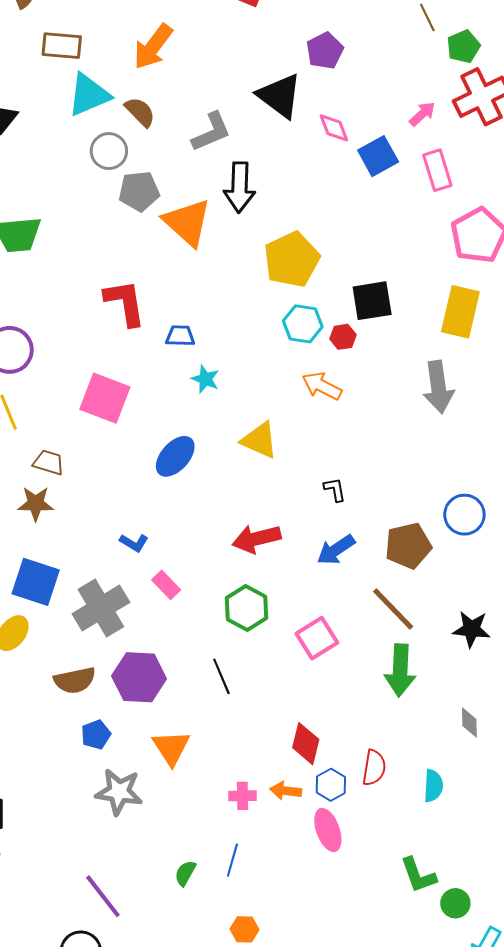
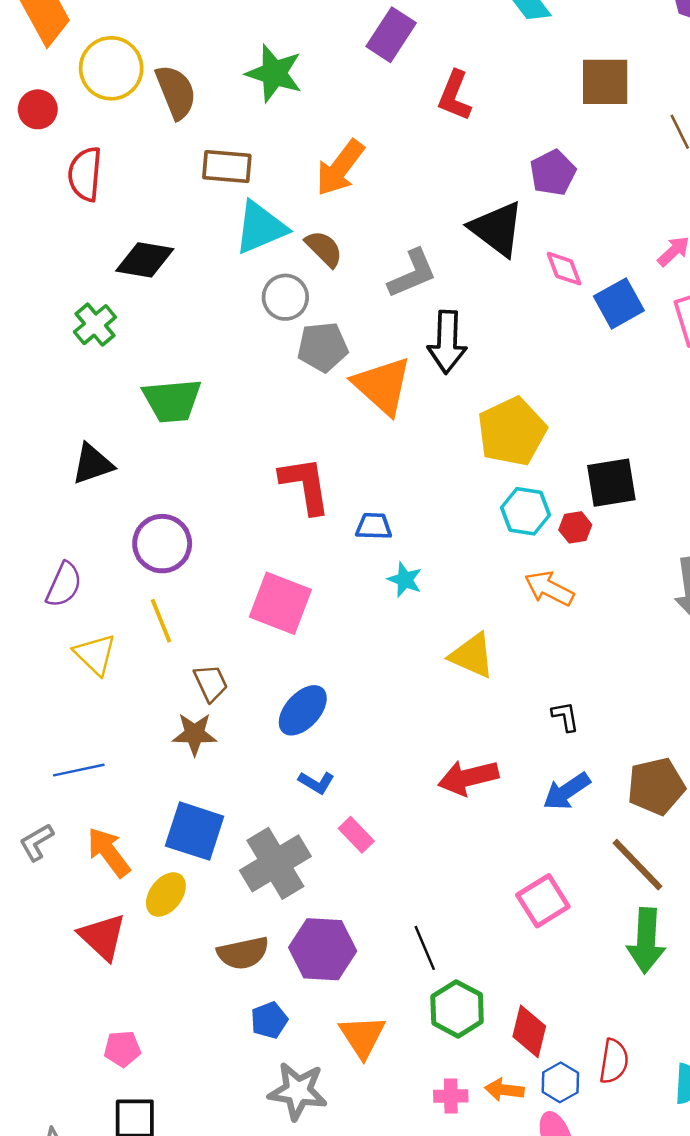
blue ellipse: (175, 456) -> (303, 710), moved
brown trapezoid: (49, 462) -> (211, 683), turned 48
green hexagon: (247, 608) -> (457, 1009), moved

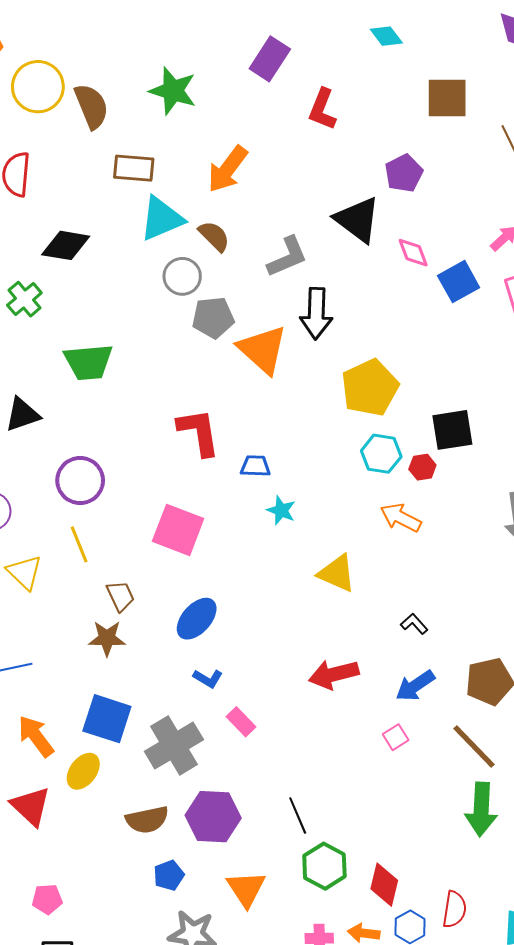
black L-shape: (565, 717) -> (414, 624), turned -32
pink square: (543, 901) -> (396, 737), moved, size x0.6

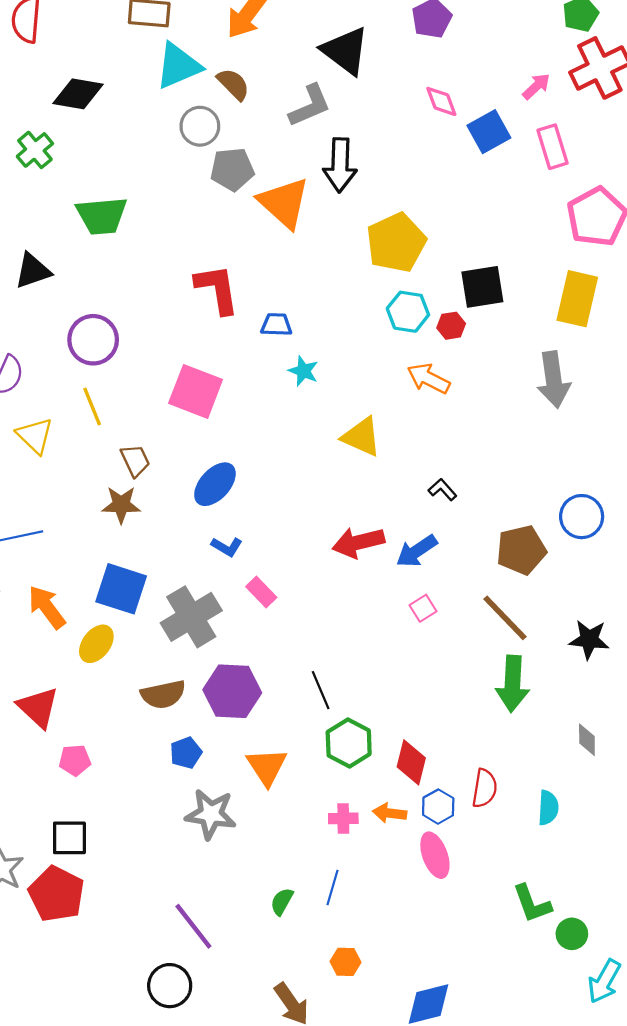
black triangle: (357, 220) -> (345, 51), moved
blue arrow: (415, 686) -> (417, 551), moved
red triangle: (31, 806) -> (38, 707), moved
pink pentagon: (47, 899) -> (75, 760), moved

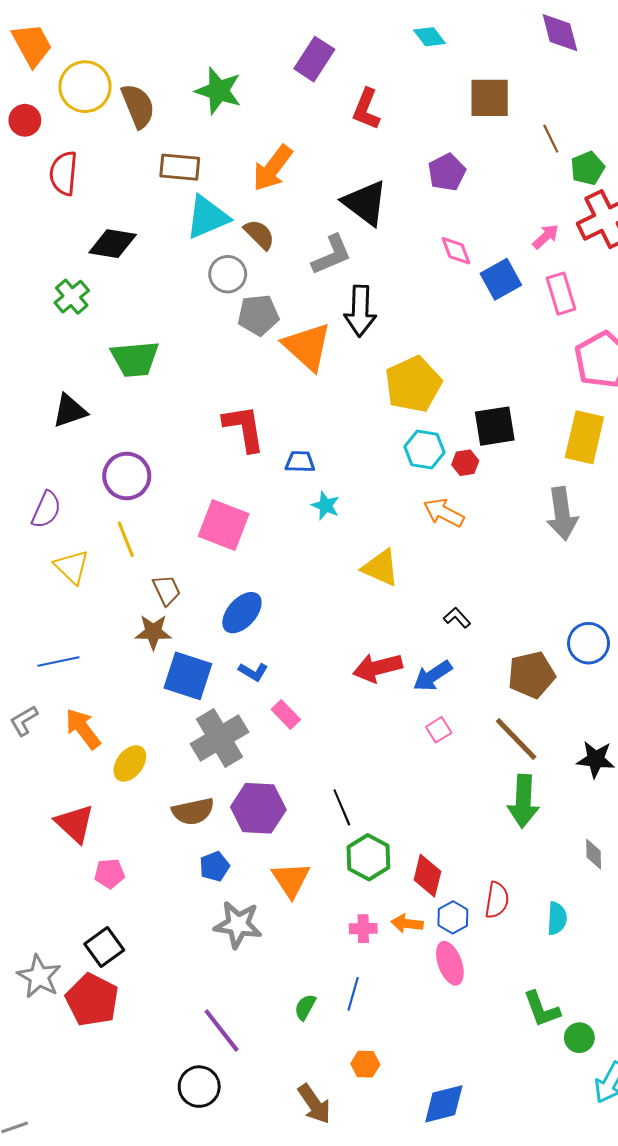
blue square: (121, 589) -> (188, 676), moved
black square: (69, 838) -> (104, 947), turned -36

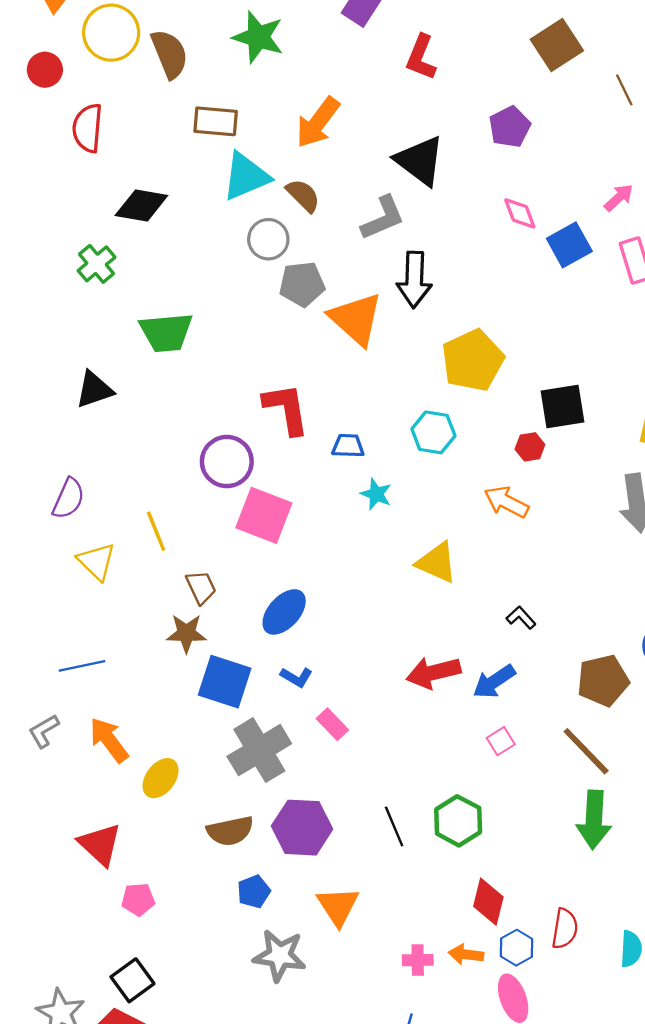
brown square: (490, 98) -> (557, 45), turned -33
cyan hexagon: (424, 450) -> (433, 432), moved
purple circle: (127, 476) -> (227, 462), moved
green hexagon: (368, 857) -> (458, 821), moved

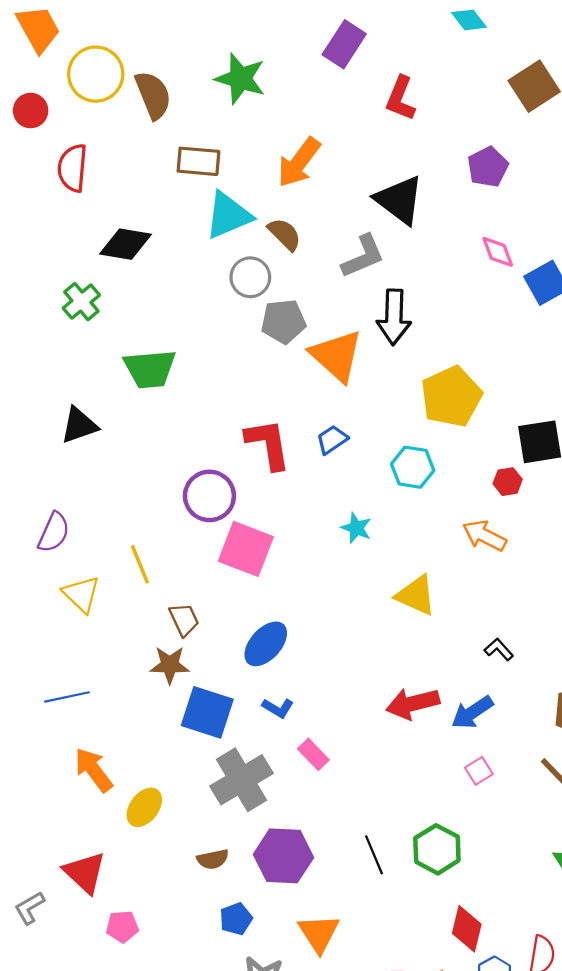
blue trapezoid: (348, 446) -> (332, 440), moved, turned -36
gray L-shape: (44, 731) -> (29, 908), moved
brown semicircle: (230, 831) -> (213, 859), size x0.7

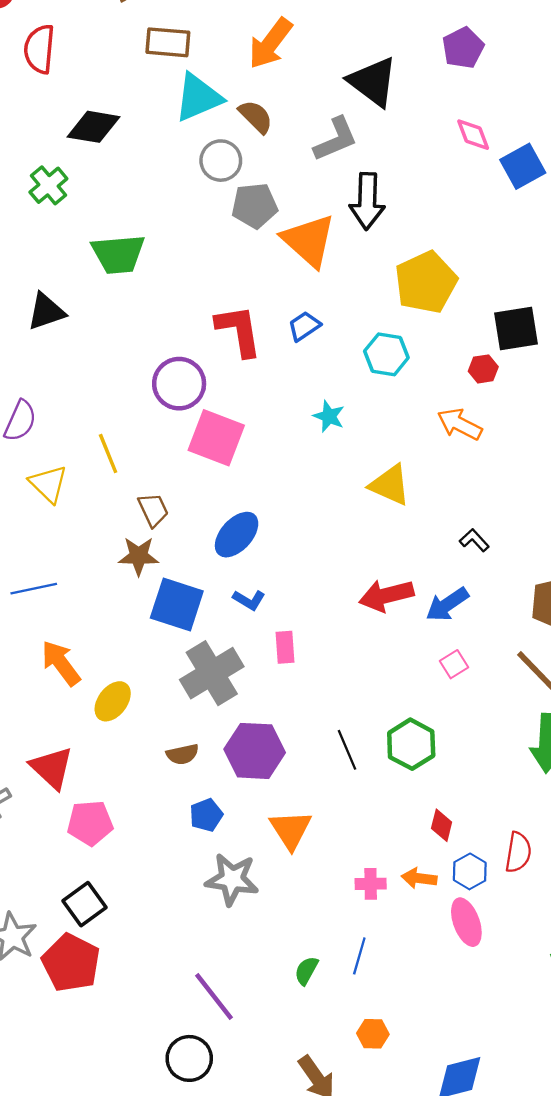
pink rectangle: (313, 754) -> (285, 647), turned 40
pink pentagon: (122, 927) -> (90, 823), size x1.4
red diamond: (467, 929) -> (442, 825), size x0.7

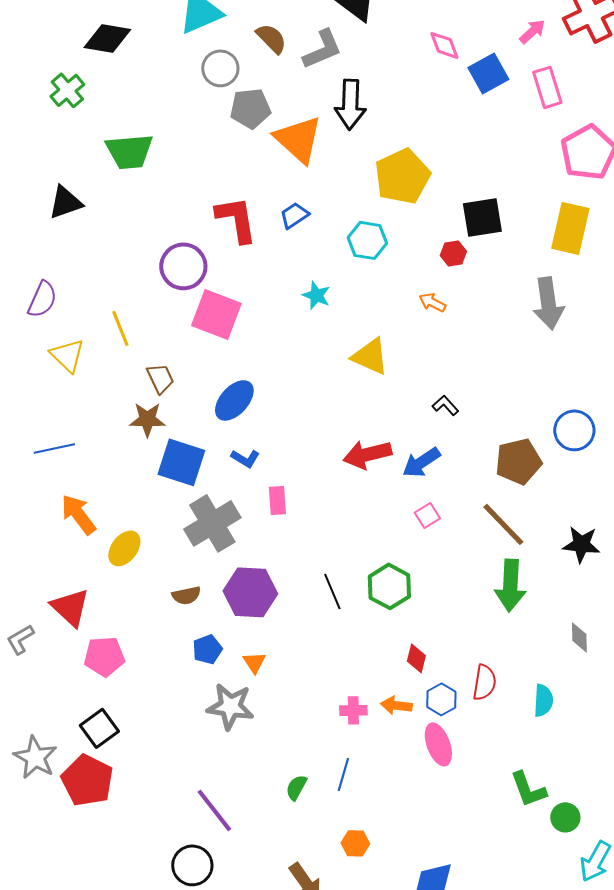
brown semicircle: (256, 117) -> (271, 38), moved
orange arrow: (460, 424) -> (432, 302), size x0.7
orange triangle: (291, 830) -> (254, 662), moved, size x0.6

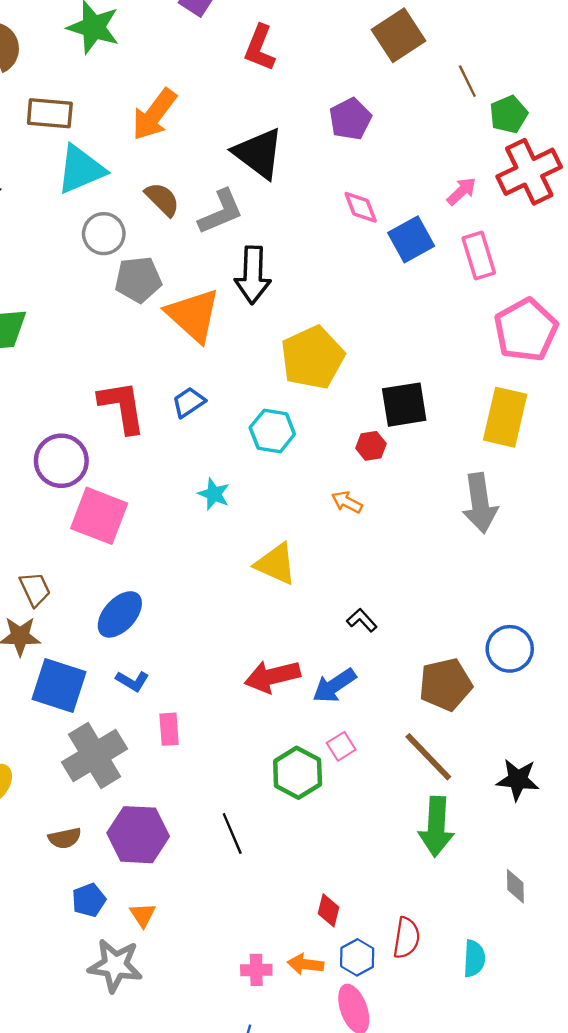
green hexagon: (389, 586) -> (298, 773), moved

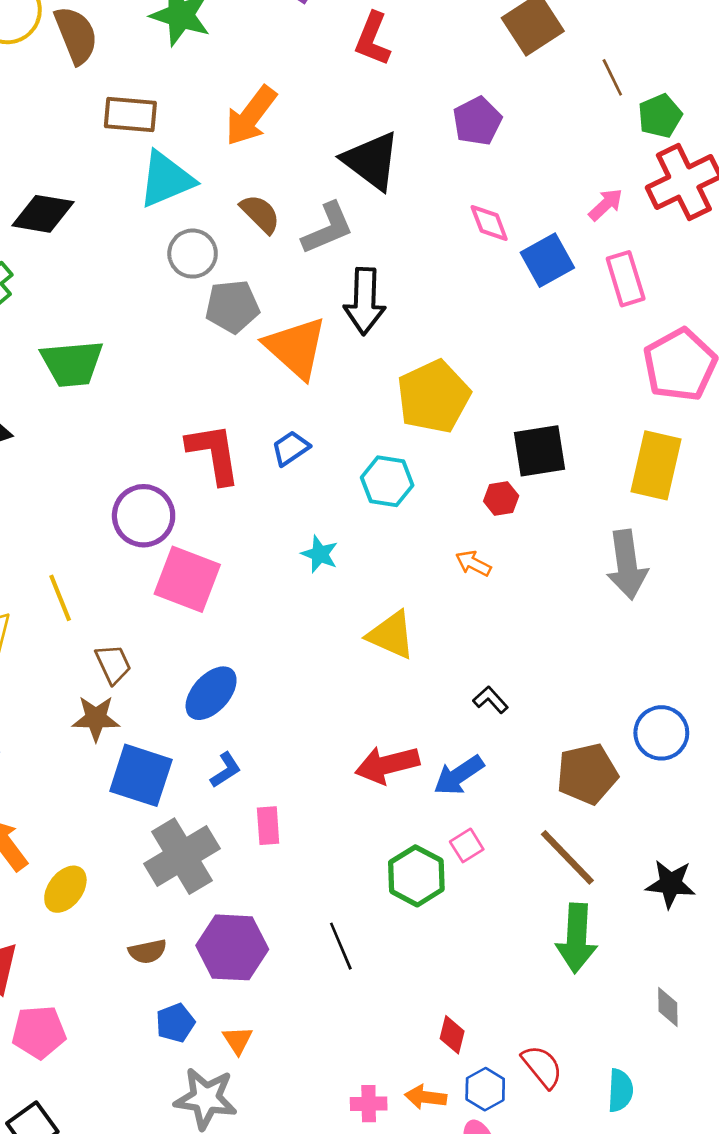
blue L-shape: (132, 681) -> (226, 770), turned -64
red semicircle: (407, 938) -> (542, 1067), turned -48

